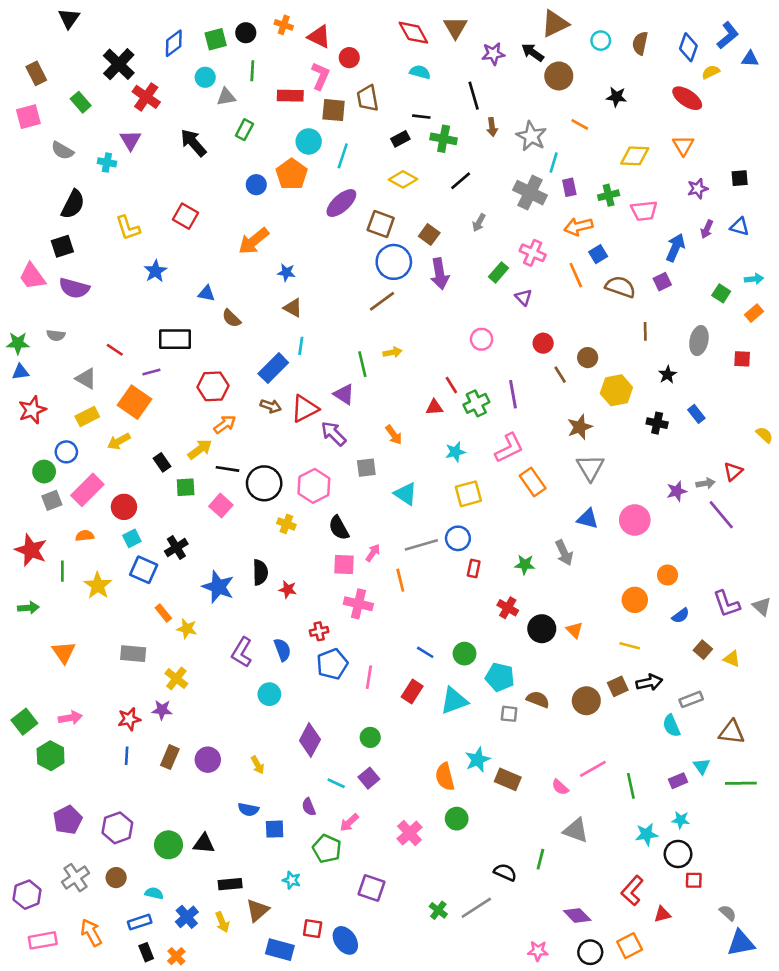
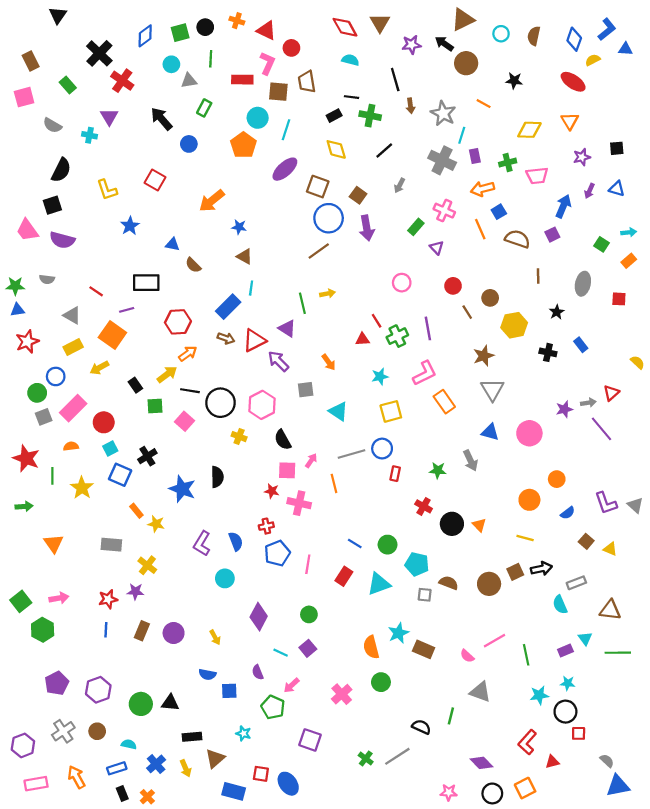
yellow diamond: (403, 179) -> (336, 149), turned 45
blue circle: (256, 185) -> (189, 144), moved
red star: (288, 589) -> (272, 491), moved

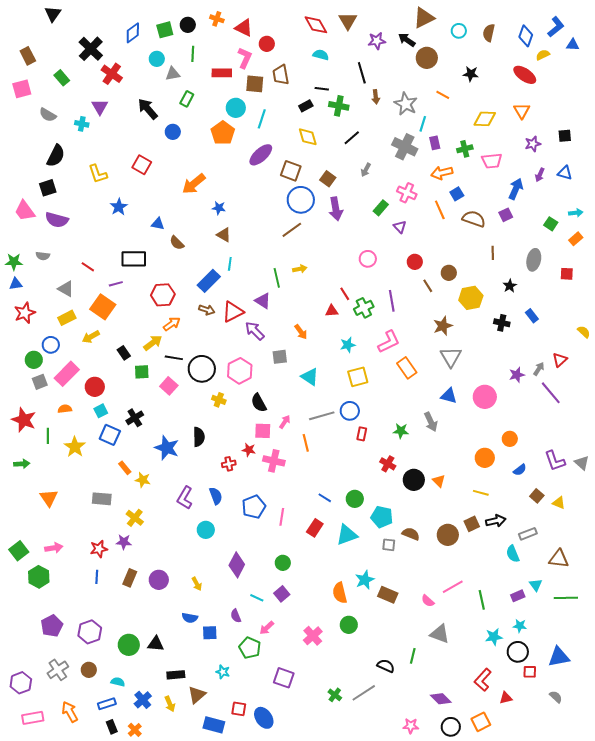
gray arrow: (588, 403) -> (539, 369), turned -48
red cross: (266, 526) -> (229, 464), moved
blue triangle: (618, 786) -> (559, 657), moved

